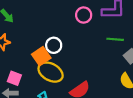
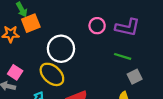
white circle: (54, 45) -> (61, 49), size x1.6
orange square: (41, 56) -> (31, 23), moved

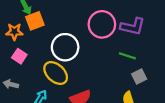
pink circle: (97, 26) -> (102, 24), size x1.6
pink square: (15, 72) -> (19, 56), moved

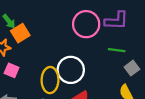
white circle: (65, 47) -> (71, 70), moved
yellow ellipse: (56, 73) -> (50, 80), turned 60

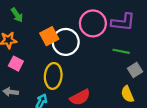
orange square: (20, 33) -> (49, 36), moved
white circle: (71, 70) -> (66, 42), moved

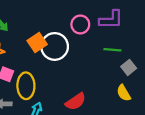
pink circle: (93, 23) -> (80, 24), size x0.7
yellow ellipse: (53, 76) -> (26, 86), moved

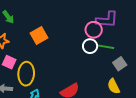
pink circle: (80, 24) -> (94, 30), moved
white circle: (55, 46) -> (90, 46), moved, size x0.6

